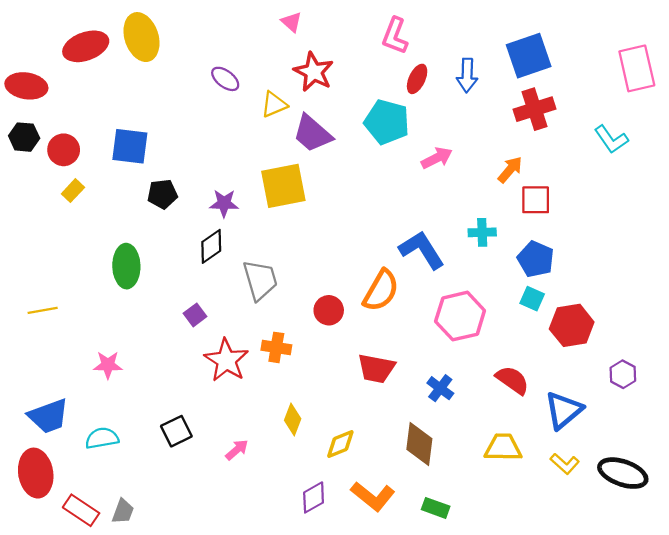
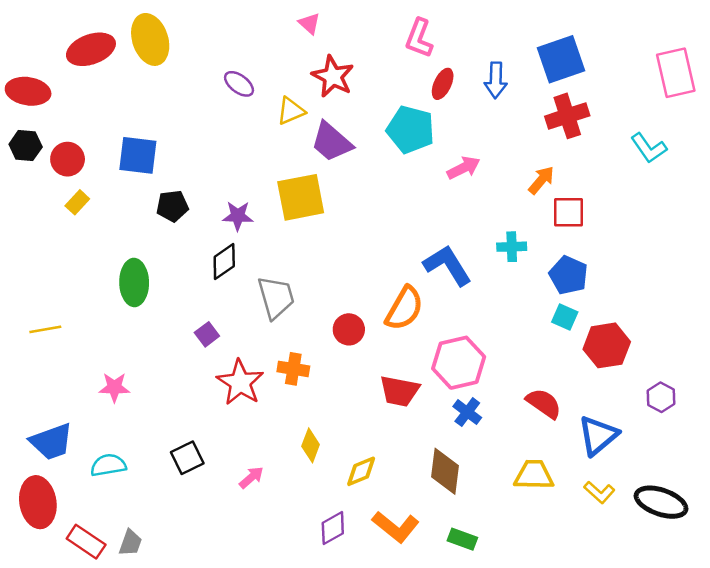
pink hexagon: (460, 316) -> (459, 363), moved

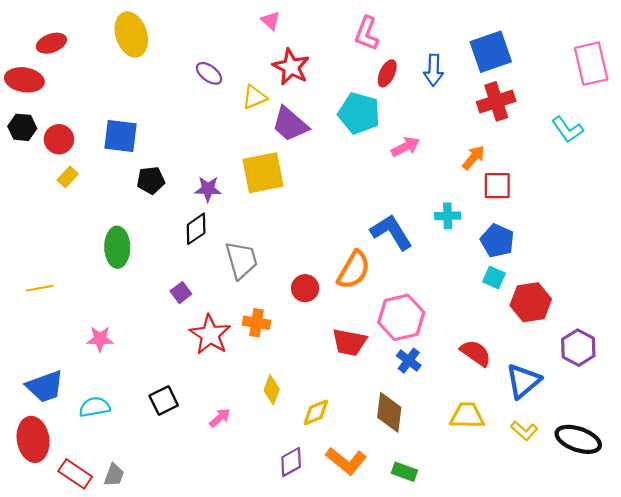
red ellipse: (91, 49) -> (51, 43), moved, size x0.7
purple hexagon: (661, 397) -> (578, 348), size x1.4

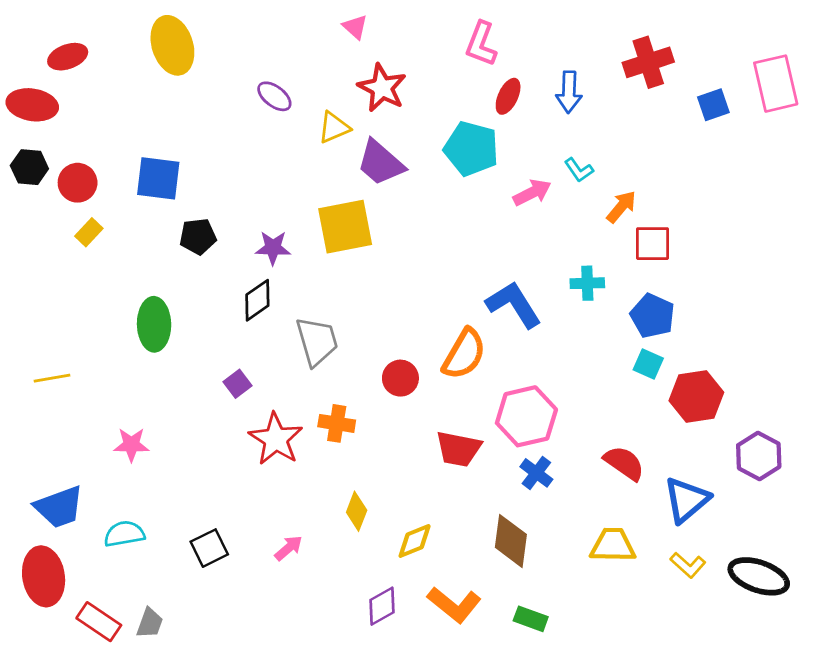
blue square: (491, 52) -> (713, 105), moved, size x0.6
red cross: (496, 101) -> (648, 62), moved
cyan L-shape: (567, 130) -> (579, 170), moved, size x0.7
black square: (164, 400) -> (209, 548), moved

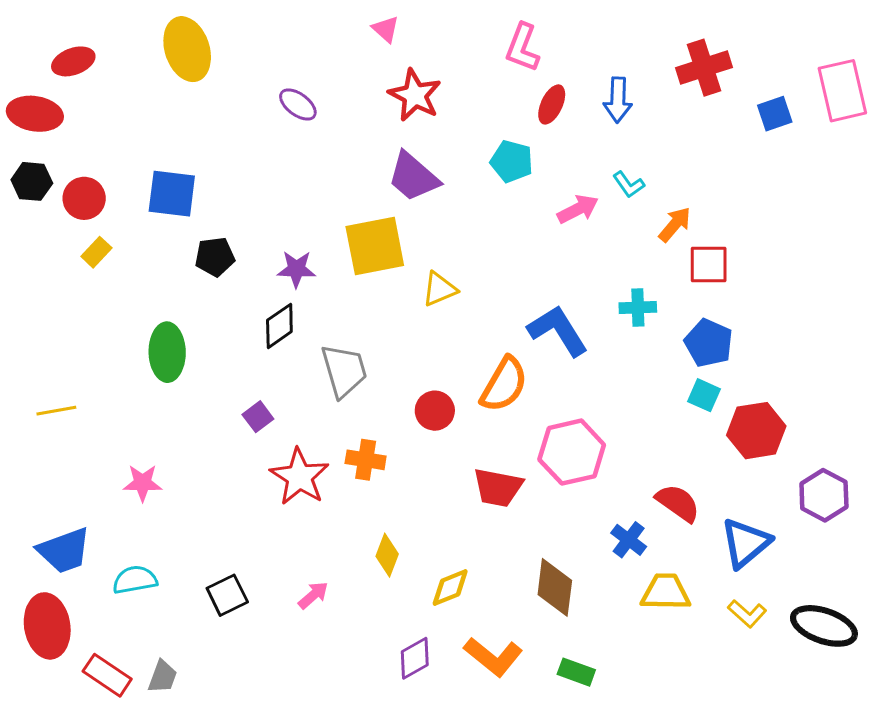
yellow triangle: (334, 127) -> (439, 289), moved
cyan pentagon: (471, 149) -> (512, 161), size x0.7
blue cross: (536, 473) -> (629, 540), moved

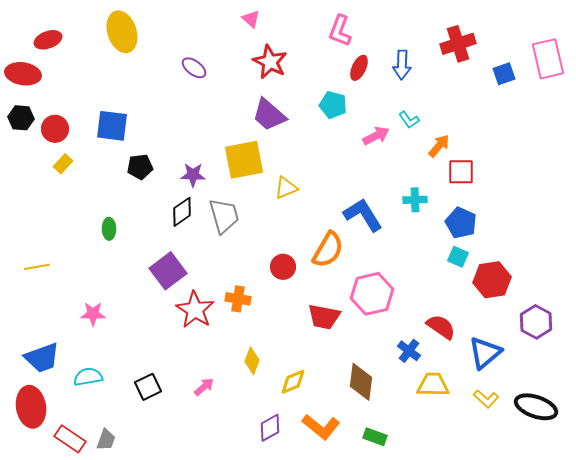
green ellipse: (167, 352) -> (109, 229), size x0.6
gray trapezoid: (344, 371) -> (224, 216), moved
purple square: (258, 417) -> (168, 271), size x1.8

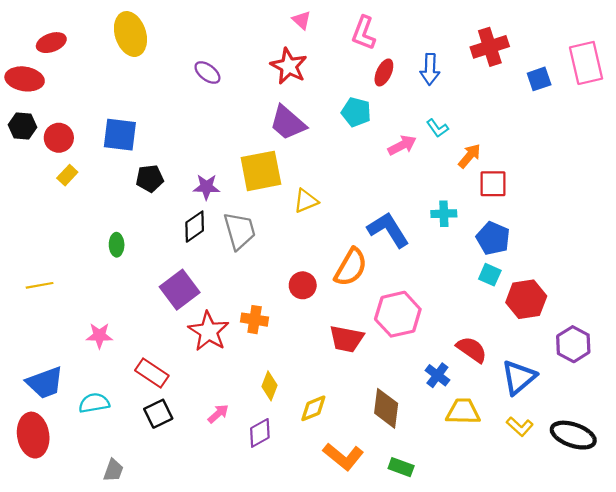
pink triangle: (251, 19) -> (302, 20), moved
purple diamond: (270, 428) -> (260, 433), moved
red rectangle: (70, 439) -> (152, 373), moved

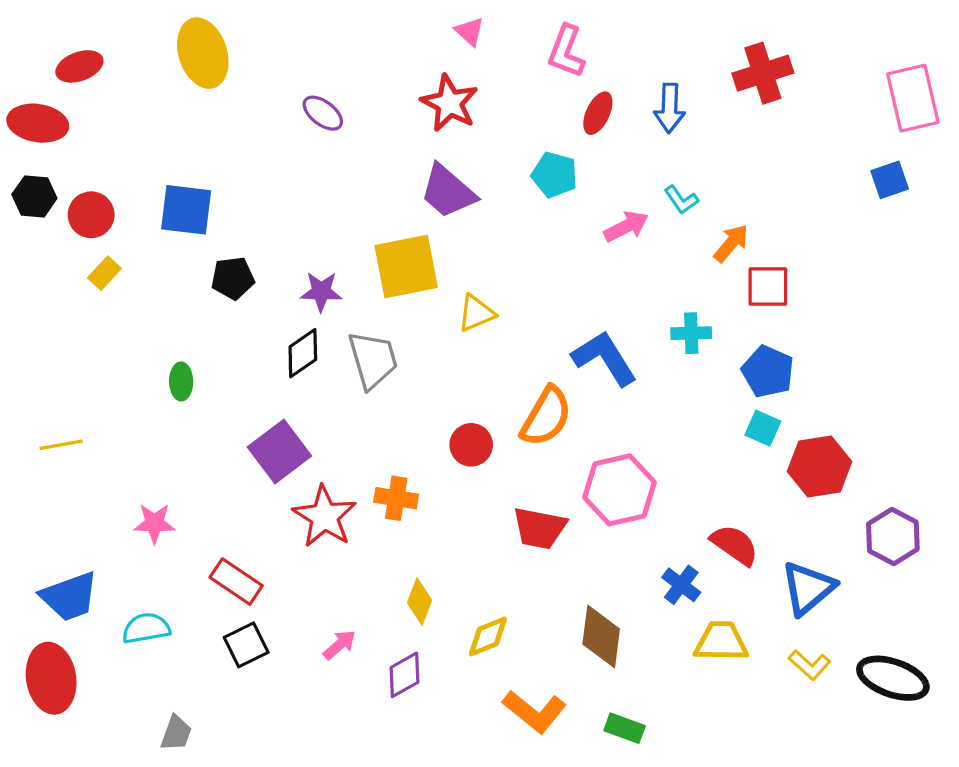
blue square: (539, 79) -> (890, 180), moved

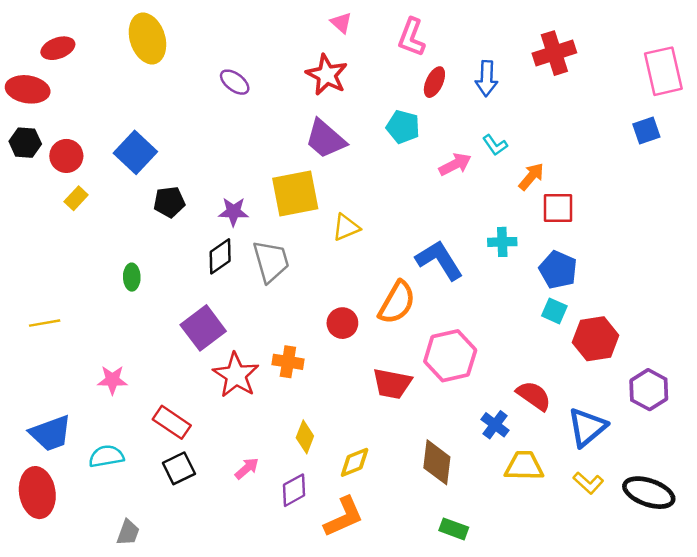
blue square: (186, 210) -> (135, 152), turned 36
orange L-shape: (535, 712) -> (344, 517), moved, turned -63

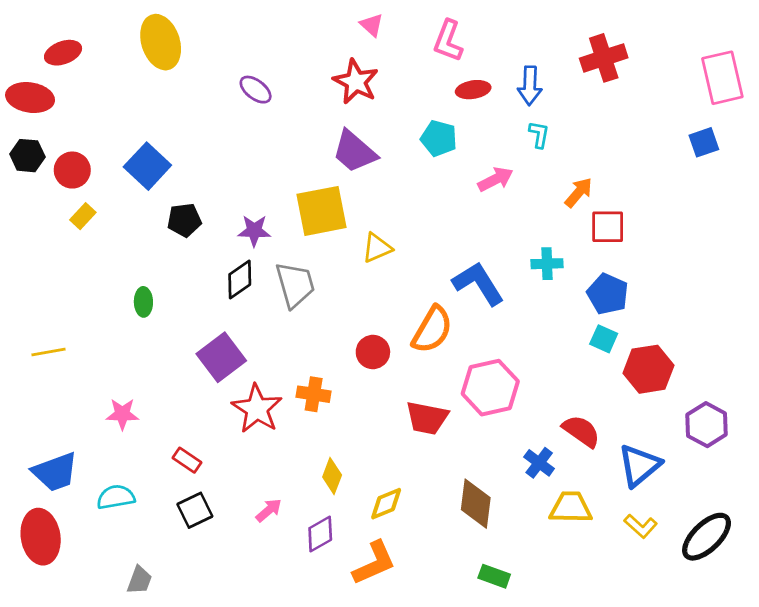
red ellipse: (434, 82) -> (473, 90), turned 56
cyan L-shape: (495, 145) -> (539, 134), moved, turned -135
red rectangle: (172, 422) -> (187, 460), size x0.7
black ellipse: (649, 493) -> (707, 537), turned -63

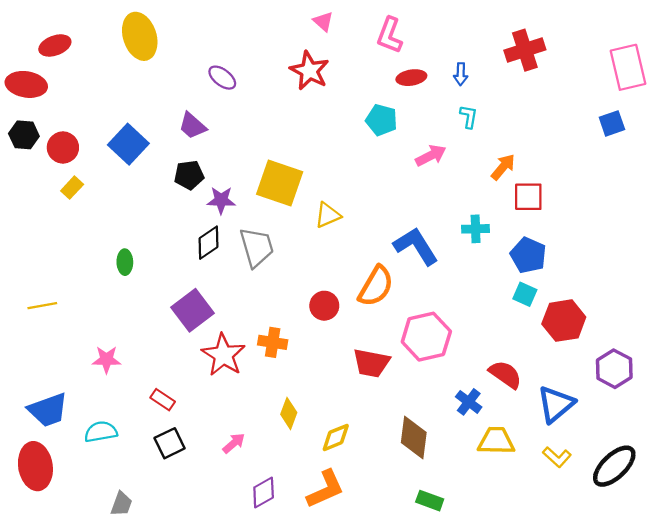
blue arrow: (530, 86) -> (461, 74), size x0.7
purple trapezoid: (354, 152) -> (192, 126), moved, size x0.7
yellow square: (321, 211) -> (280, 183), turned 30
black pentagon: (184, 220) -> (189, 175), moved
purple diamond: (320, 534) -> (264, 492), moved

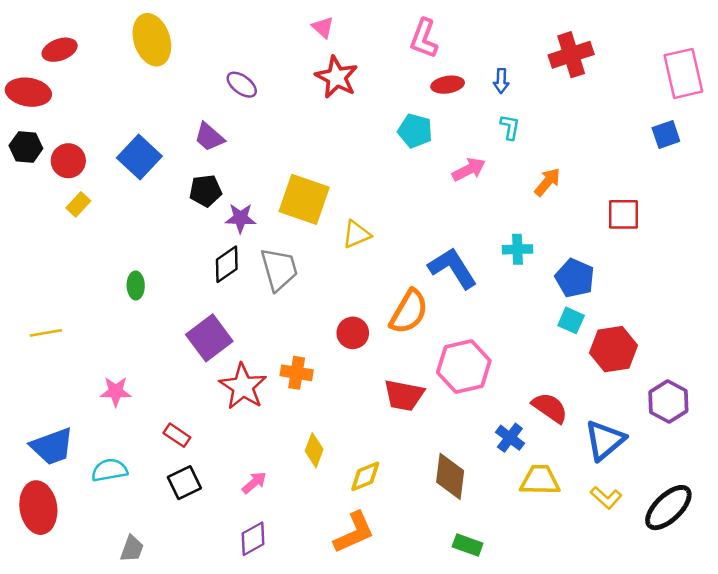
pink triangle: (323, 21) -> (323, 27), moved
red square: (528, 197) -> (623, 214), moved
purple diamond: (264, 492) -> (253, 539), moved

